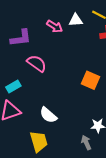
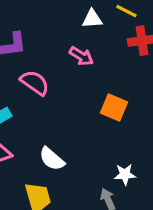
pink arrow: (55, 26) -> (81, 56), moved

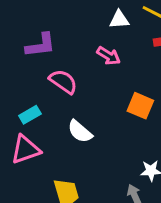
white semicircle: (52, 159) -> (80, 131), moved

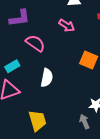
white semicircle: (80, 131) -> (47, 78), turned -120

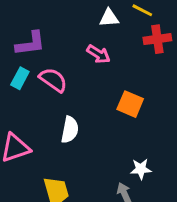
cyan rectangle: (12, 66) -> (20, 78), moved, turned -32

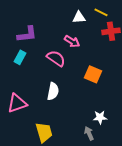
pink semicircle: (53, 80) -> (56, 58), moved

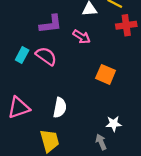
purple L-shape: (27, 34) -> (51, 24), moved
pink semicircle: (56, 58) -> (46, 56), moved
white semicircle: (53, 91) -> (60, 108), moved

